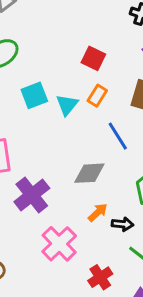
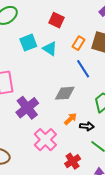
red square: (93, 58) -> (56, 20), moved
orange rectangle: (97, 96) -> (78, 43), moved
cyan triangle: (67, 105) -> (50, 49), turned -35

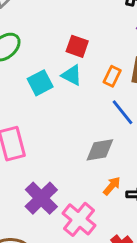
cyan triangle: (50, 49) -> (72, 75), moved
purple cross: (27, 108) -> (41, 198), moved

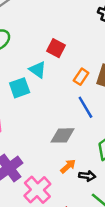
cyan triangle: (72, 75) -> (38, 70), moved
cyan square: (40, 83) -> (20, 88), moved

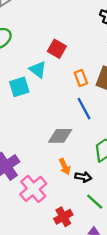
orange rectangle: (81, 77) -> (81, 78), turned -56
orange arrow: (68, 166) -> (65, 167), turned 105

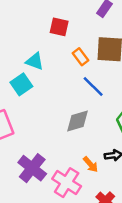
red square: (57, 49) -> (59, 27), moved
orange arrow: (65, 167) -> (91, 164), moved

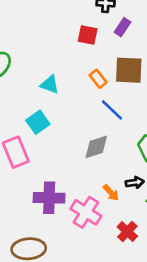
red square: (59, 27) -> (88, 35), moved
cyan square: (21, 84) -> (38, 122), moved
purple cross: (32, 168) -> (49, 198), turned -36

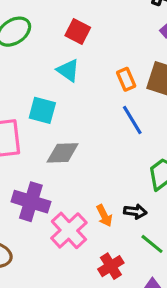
red square: (88, 35) -> (78, 32), moved
cyan square: (38, 122) -> (42, 110), turned 35
gray diamond: (96, 147) -> (63, 153), moved

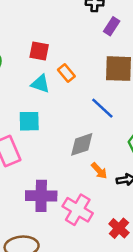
orange rectangle: (126, 79) -> (66, 73), moved
gray diamond: (63, 153) -> (82, 144), moved
orange arrow: (104, 216) -> (99, 171), moved

